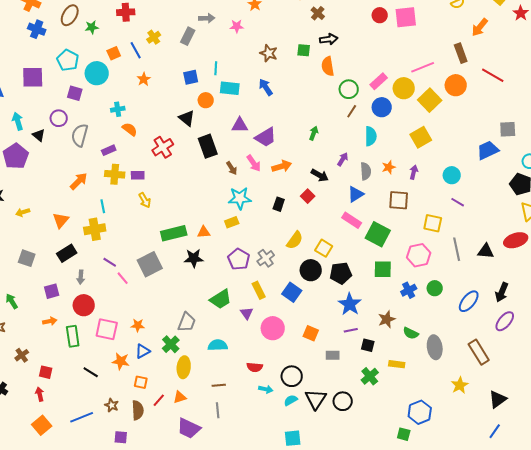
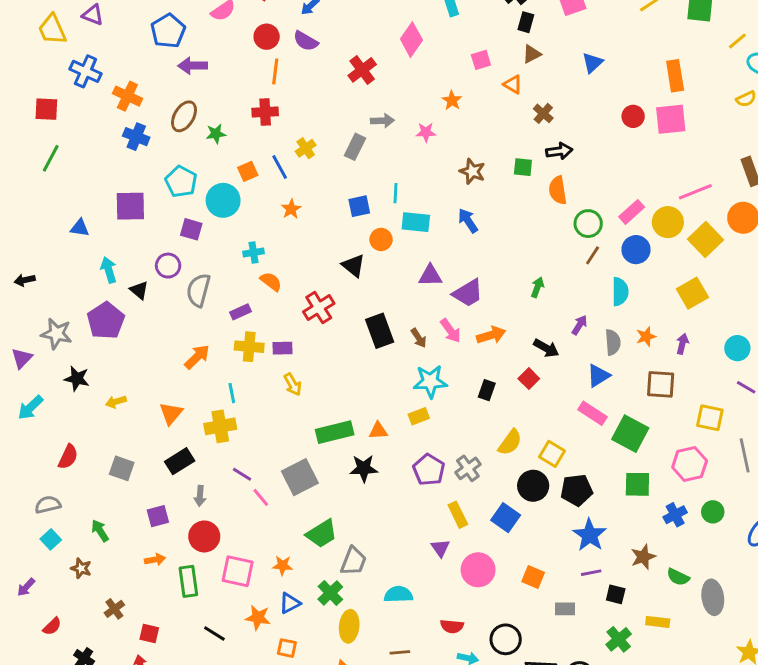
black rectangle: (208, 146) -> (380, 331), moved
green trapezoid: (221, 299) -> (322, 534), moved

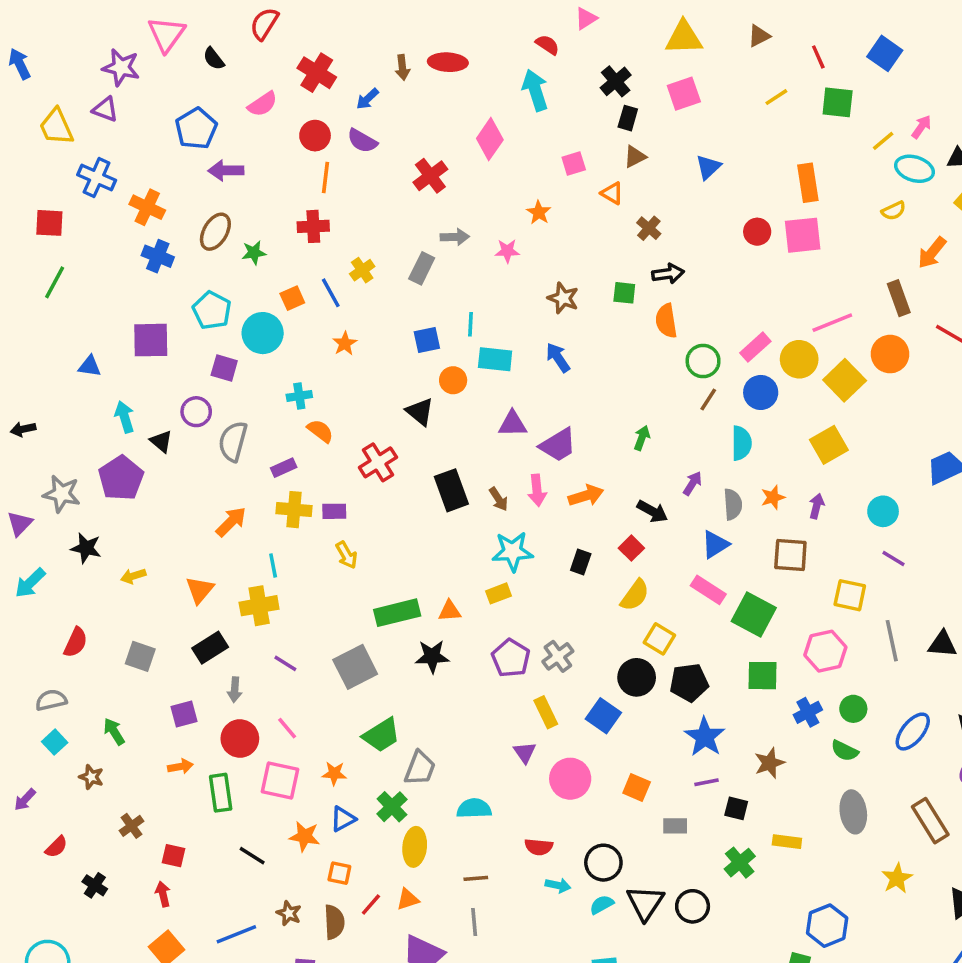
pink arrow: (451, 331) -> (537, 490), turned 30
yellow semicircle: (510, 442) -> (635, 595), moved
pink line: (261, 497) -> (287, 728), moved
green semicircle: (678, 577) -> (845, 751), moved

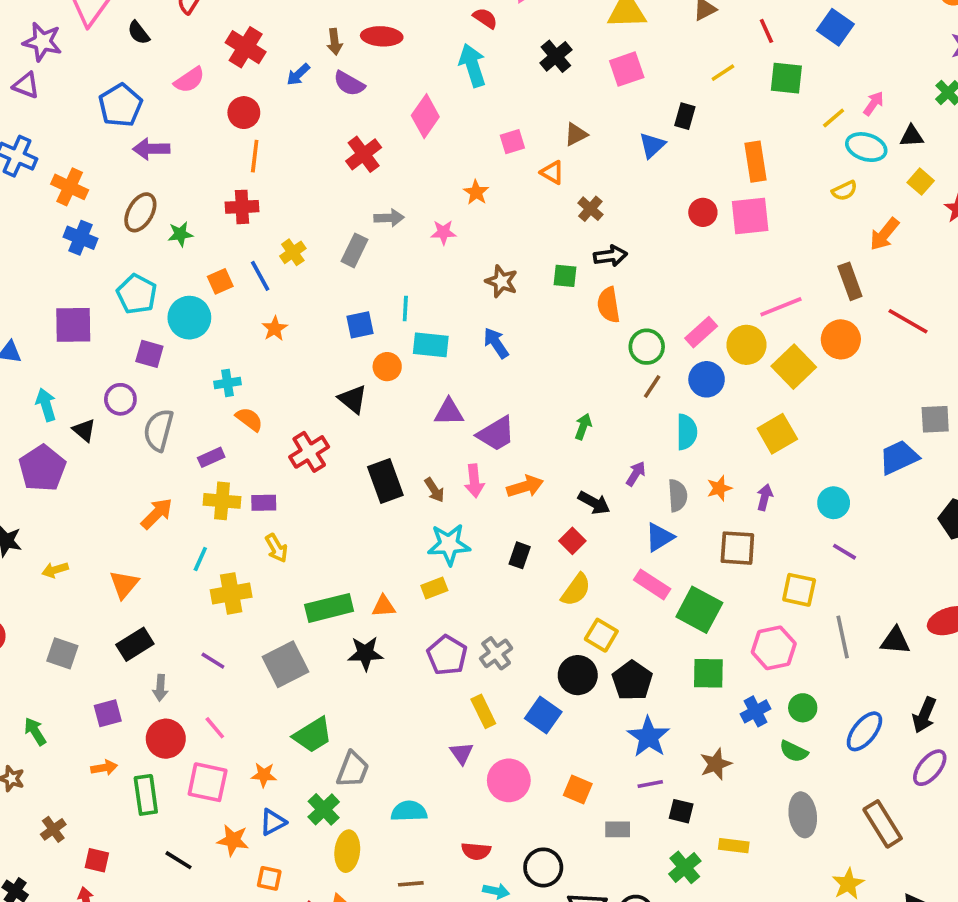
black rectangle: (628, 118) -> (685, 116), moved
purple semicircle: (362, 141) -> (349, 84), moved
cyan line: (273, 565) -> (200, 559), turned 35
yellow cross: (259, 606) -> (231, 593), moved
black pentagon: (689, 683) -> (632, 681), turned -30

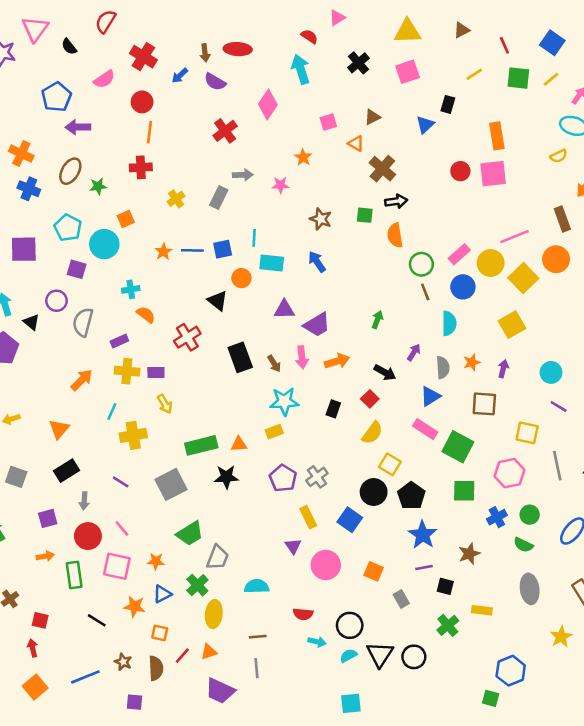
yellow line: (834, 118) -> (551, 79), moved
brown cross: (590, 209) -> (382, 169), size x1.5
blue line: (260, 276) -> (192, 250), moved, turned -60
brown line: (652, 387) -> (425, 292), turned -54
gray rectangle: (618, 829) -> (401, 599), turned 60

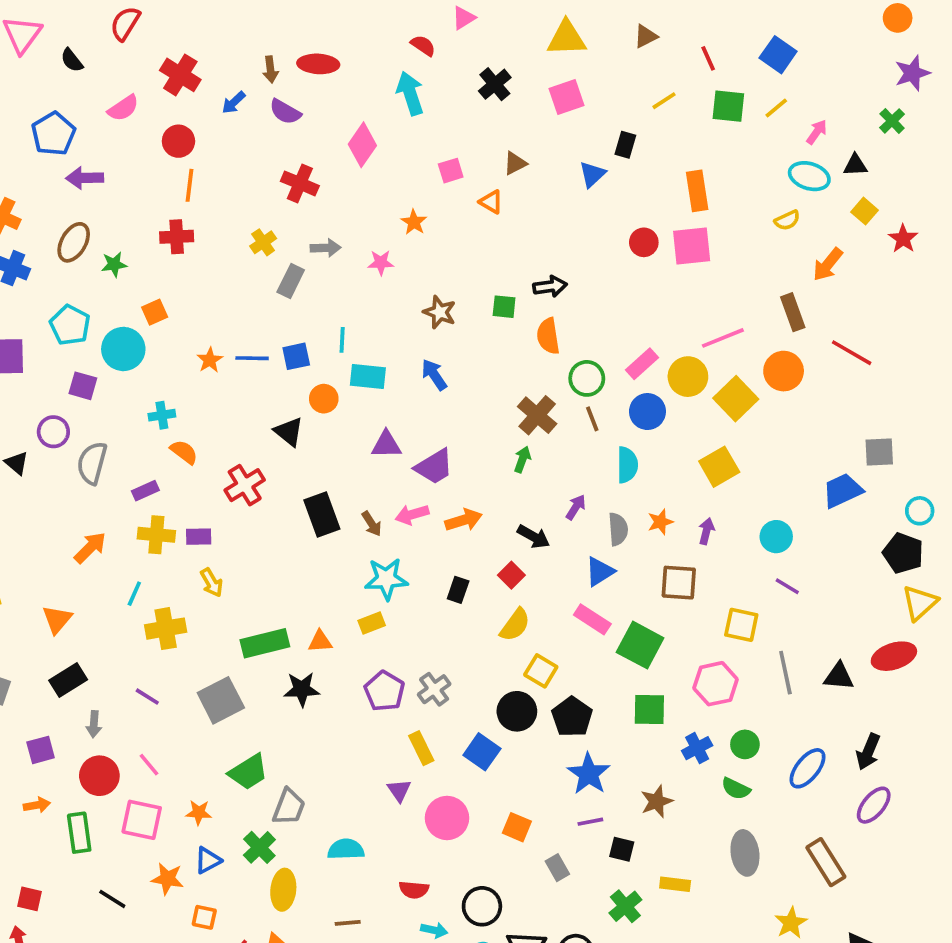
red cross: (225, 131) -> (300, 183), turned -30
brown cross: (382, 169) -> (537, 415), moved
yellow cross: (176, 199) -> (263, 242), moved
pink arrow: (302, 357) -> (412, 515), turned 80

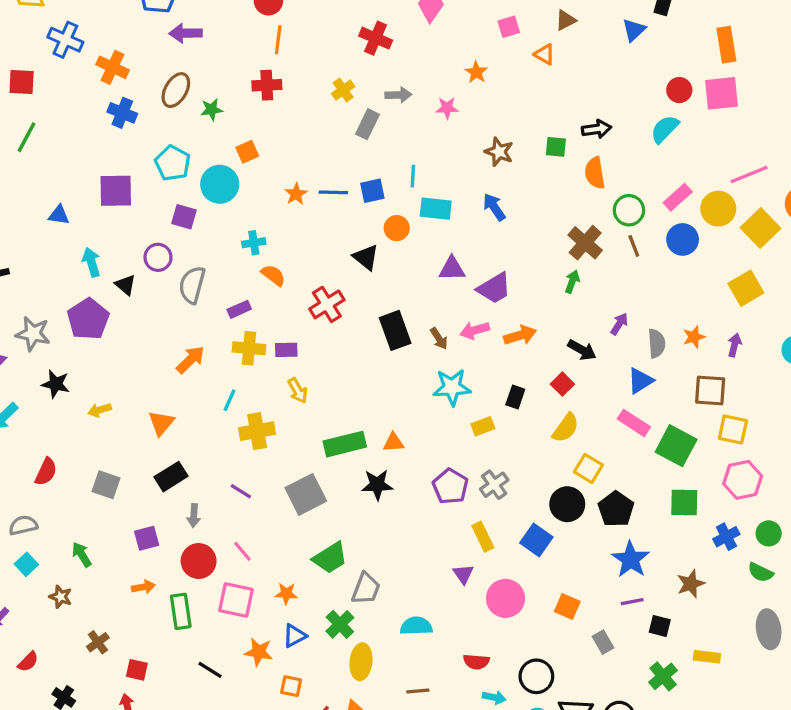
cyan semicircle: (627, 465) -> (665, 129), moved, turned -136
yellow rectangle: (372, 623) -> (483, 426), moved
yellow square: (741, 625) -> (733, 429), moved

